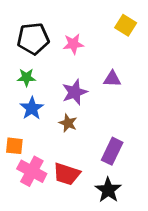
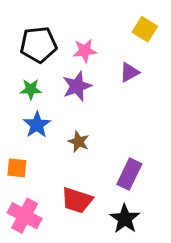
purple triangle: (112, 79) -> (129, 72), moved, turned -30
purple star: (75, 92) -> (77, 86), moved
pink cross: (32, 171) -> (25, 216), moved

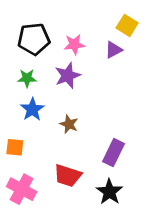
purple triangle: (129, 72) -> (114, 50), moved

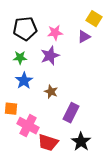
purple rectangle: (114, 153) -> (71, 113), moved
red trapezoid: (68, 176) -> (48, 143), moved
pink cross: (22, 189) -> (28, 126), moved

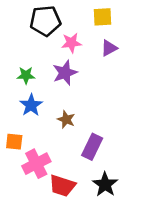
yellow square: (94, 19) -> (103, 17), moved, turned -35
black pentagon: (25, 29) -> (45, 21), moved
pink cross: (28, 126) -> (36, 164), turned 35

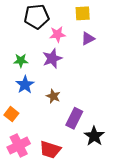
orange square: (14, 142) -> (11, 114), turned 32
pink cross: (36, 164) -> (19, 145), moved
black star: (105, 184) -> (94, 136), moved

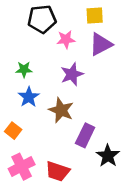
purple triangle: (88, 39) -> (101, 44), size x1.5
purple star: (52, 58) -> (72, 74), moved
brown star: (53, 96) -> (61, 110), size x1.5

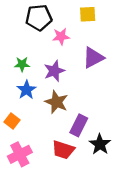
purple triangle: (101, 44) -> (93, 58), moved
purple star: (72, 74) -> (54, 71), moved
red trapezoid: (58, 171) -> (63, 150), moved

